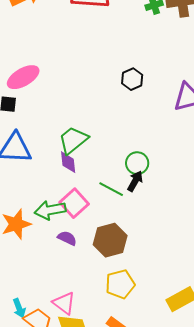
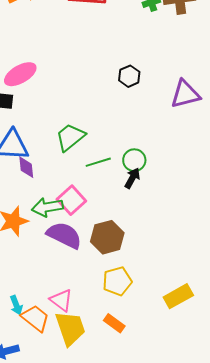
purple diamond: (68, 162) -> (26, 167), moved
green line: (111, 189) -> (98, 162), moved, turned -45
purple semicircle: (67, 238) -> (64, 235), size x1.8

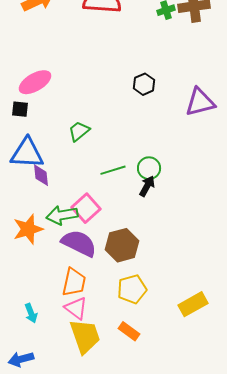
green trapezoid: (70, 137) -> (79, 131), moved, size x0.7
orange trapezoid: (35, 318) -> (74, 282), moved, turned 64

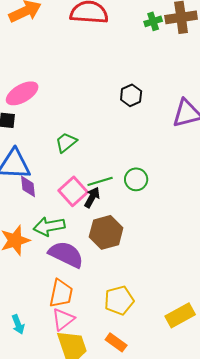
black arrow: (147, 186) -> (92, 197), moved
pink square: (86, 208) -> (73, 191), moved
brown hexagon: (122, 245) -> (106, 232), moved
pink triangle: (76, 308) -> (63, 319), turned 45

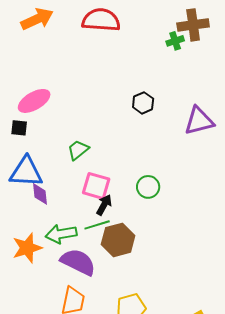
green cross: (153, 21) -> (175, 41), moved
green line: (100, 181) -> (97, 225), moved
pink square: (73, 191) -> (96, 186), moved, turned -32

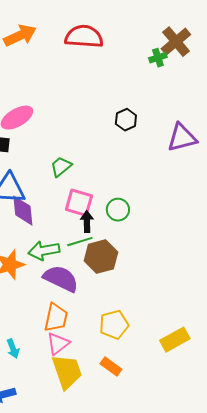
brown cross: (193, 25) -> (176, 42), turned -32
green circle: (148, 187) -> (118, 210), moved
purple diamond: (40, 194) -> (23, 211), size x1.4
black arrow: (104, 205) -> (87, 222), turned -30

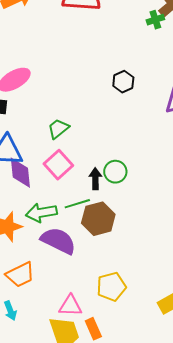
pink square: (79, 203) -> (58, 165), moved, turned 32
black arrow: (87, 222) -> (95, 179), moved
orange trapezoid: (56, 318) -> (20, 275), moved, turned 52
pink triangle: (58, 344) -> (70, 306), moved, turned 40
orange rectangle: (111, 367) -> (93, 329), moved, turned 30

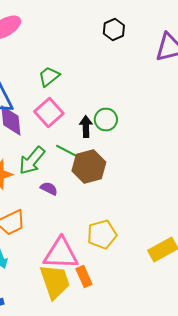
green line: (77, 204) -> (68, 152), turned 45
green arrow: (41, 213) -> (32, 160), turned -40
purple semicircle: (58, 241) -> (49, 188), size x0.5
pink triangle: (70, 306) -> (61, 254), size x1.5

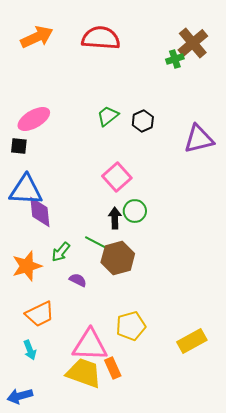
green trapezoid: (49, 76) -> (108, 116), moved
pink square: (49, 112) -> (117, 177), moved
green arrow: (32, 160) -> (61, 252), size x0.7
yellow trapezoid: (55, 282) -> (84, 373), turned -51

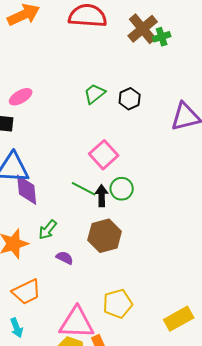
brown cross: (193, 43) -> (143, 29), moved
pink ellipse: (34, 119) -> (21, 97), size x0.7
green line: (97, 243) -> (84, 189), moved

